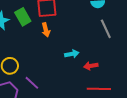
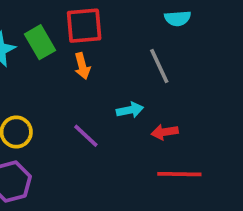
gray line: (106, 29) -> (159, 66), moved
purple line: (32, 83) -> (86, 136), moved

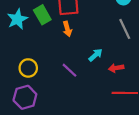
gray line: (159, 66) -> (125, 29), moved
cyan arrow: (130, 110) -> (95, 55), turned -32

